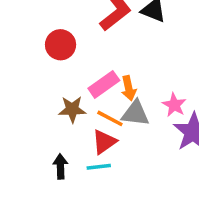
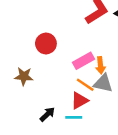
red circle: (61, 45) -> (46, 44), moved
brown star: (72, 109) -> (24, 76), moved
black arrow: (60, 166) -> (47, 114), turned 42

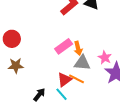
red circle: (46, 44) -> (12, 39), moved
orange line: (85, 85) -> (76, 79), moved
cyan line: (74, 117) -> (62, 94), turned 56

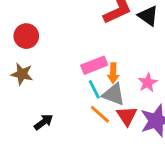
pink star: (105, 58) -> (148, 83), moved
red triangle: (64, 80) -> (127, 116), moved, turned -42
cyan line: (62, 94) -> (94, 89), moved

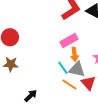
pink rectangle: (94, 65) -> (69, 40), moved

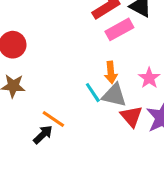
pink rectangle: (69, 40) -> (119, 29), moved
orange line: (69, 85) -> (53, 119), moved

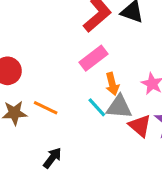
pink rectangle: (119, 29) -> (93, 58), moved
orange line: (53, 119) -> (46, 108), moved

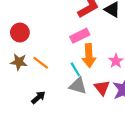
orange arrow: (112, 84) -> (89, 56), size x1.5
gray triangle: (119, 107) -> (78, 86), moved

